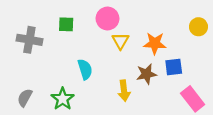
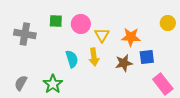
pink circle: (107, 19) -> (81, 24), moved
yellow arrow: (124, 91) -> (94, 57), moved

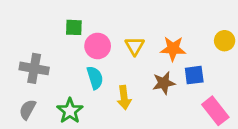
yellow circle: (168, 23) -> (225, 41), moved
pink circle: (81, 24) -> (98, 46), moved
gray cross: (25, 34) -> (34, 68), moved
yellow arrow: (94, 57) -> (124, 98), moved

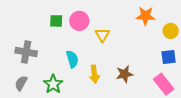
pink circle: (98, 46) -> (79, 21), moved
orange star: (173, 49) -> (146, 16), moved
blue square: (194, 75) -> (169, 57), moved
brown star: (164, 83) -> (124, 74), moved

